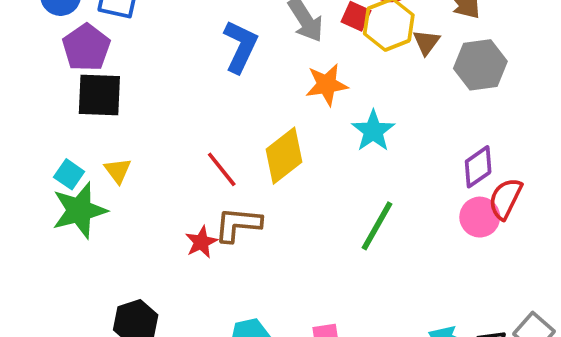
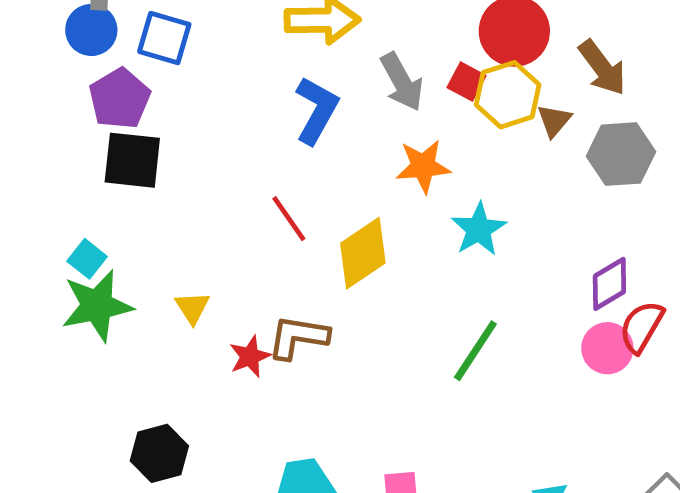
red line: (222, 169) -> (289, 219), moved
yellow triangle: (118, 171) -> (192, 308), moved

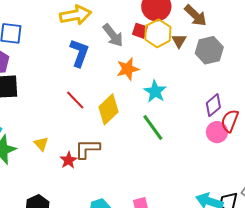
green line: (475, 351) -> (153, 127), moved, turned -60

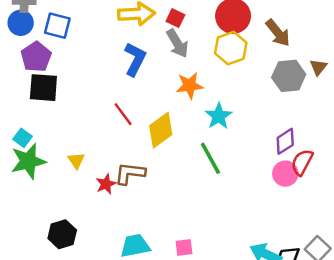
red square: (140, 31) -> (175, 18), moved
brown triangle: (179, 41) -> (318, 67), moved

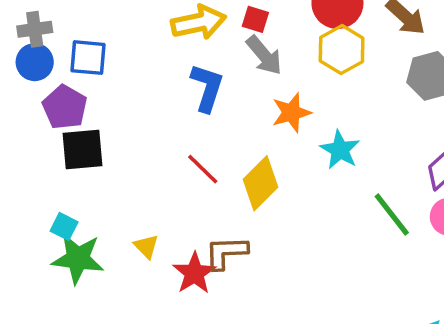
green line: (210, 158) -> (392, 214), moved
green star: (28, 161) -> (78, 259), turned 30
red star: (106, 184) -> (194, 273), size x1.4

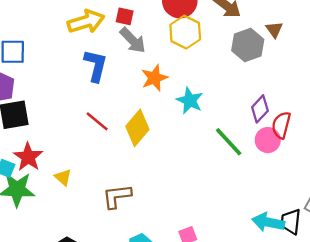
brown L-shape: (226, 253) -> (117, 196), moved
red star: (194, 273) -> (28, 157), moved

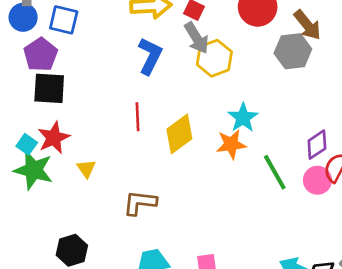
yellow hexagon: (185, 32) -> (214, 58), moved
gray hexagon: (248, 45) -> (293, 51), moved
orange star: (154, 78) -> (231, 144), moved
red line: (97, 121) -> (138, 117), turned 35

